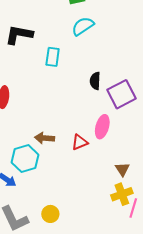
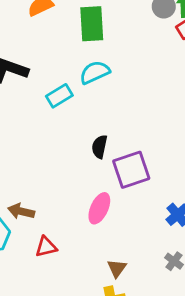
cyan rectangle: (53, 57) -> (59, 96), moved, turned 42
red triangle: (80, 142) -> (46, 247), moved

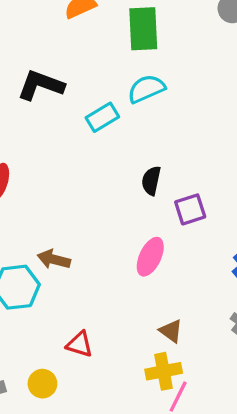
purple square: (131, 170) -> (190, 209), size x0.7
red triangle: (46, 247) -> (80, 344), moved, turned 30
brown triangle: (117, 268) -> (171, 331), turned -30

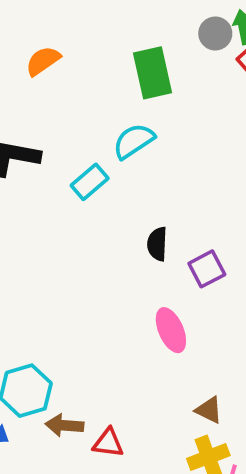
green rectangle: (143, 29) -> (152, 73), moved
pink ellipse: (150, 257) -> (171, 330), turned -39
brown arrow: (54, 259) -> (64, 425), moved

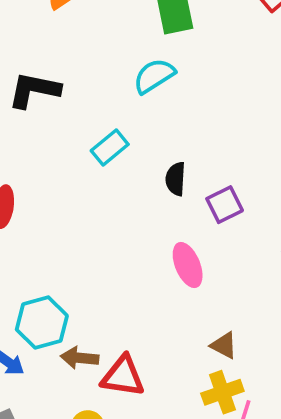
cyan rectangle: (90, 182) -> (110, 148), moved
red triangle: (108, 443) -> (123, 376), size x1.4

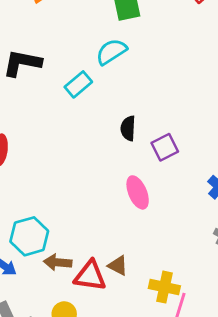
cyan rectangle: (110, 148) -> (78, 84), moved
brown triangle: (224, 345) -> (118, 265), moved
yellow cross: (222, 392) -> (164, 287), turned 32

